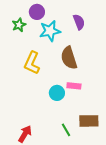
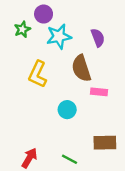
purple semicircle: (79, 22) -> (98, 38), moved
pink rectangle: (74, 86) -> (99, 92), moved
green line: (66, 130) -> (70, 159), moved, turned -32

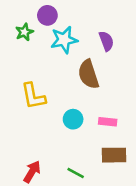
yellow L-shape: (38, 74) -> (33, 96), moved, turned -36
pink rectangle: (99, 92) -> (108, 122), moved

